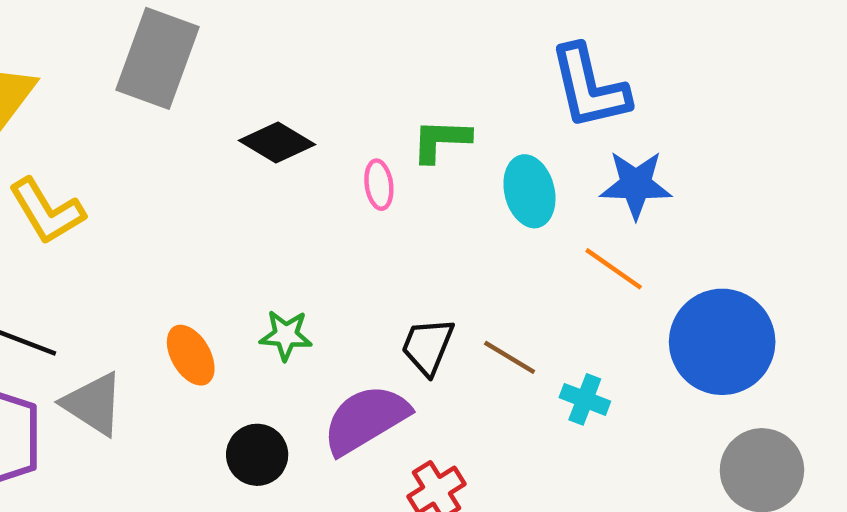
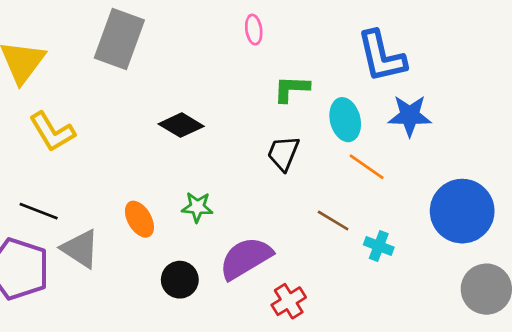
black diamond: (277, 143) -> (181, 125), moved
pink ellipse: (379, 185) -> (254, 30), moved
orange line: (614, 269) -> (367, 167), moved
black trapezoid: (428, 346) -> (283, 153), moved

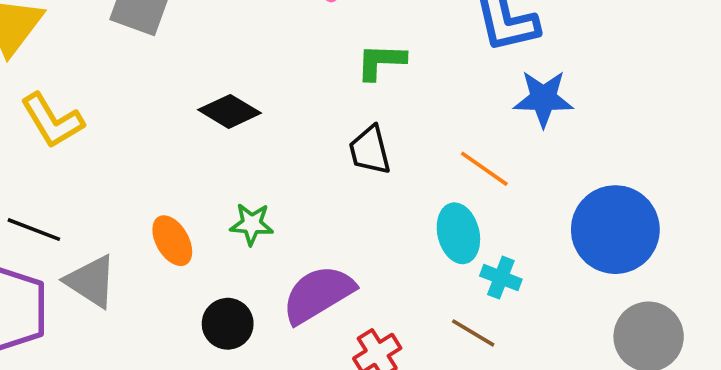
cyan ellipse: (345, 120) -> (458, 233), moved
black trapezoid: (283, 153) -> (370, 150), turned -36
brown line: (333, 221) -> (473, 333), moved

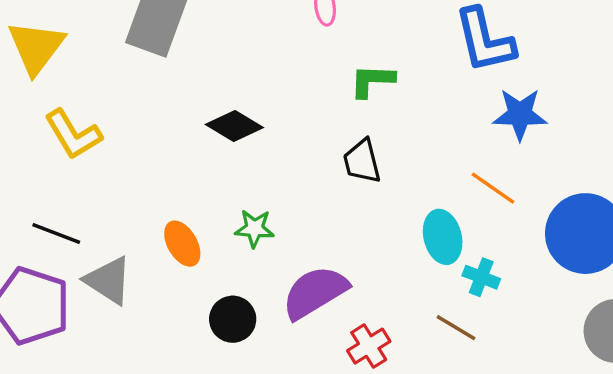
orange line: (484, 169) -> (493, 188), moved

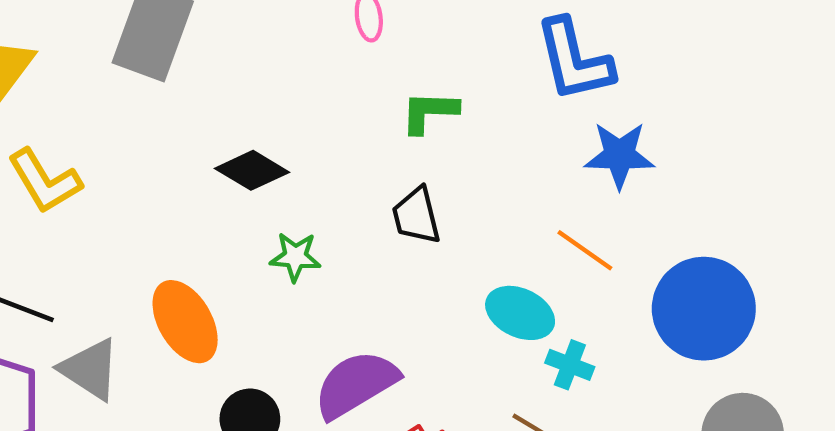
green star: (254, 228) -> (295, 257), moved
cyan ellipse: (443, 237) -> (520, 313), turned -51
orange ellipse: (182, 244) -> (185, 322), size x1.4

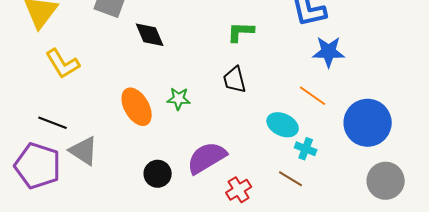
black diamond: (252, 170) -> (150, 35), moved, turned 36
orange ellipse: (185, 322) -> (137, 107), moved

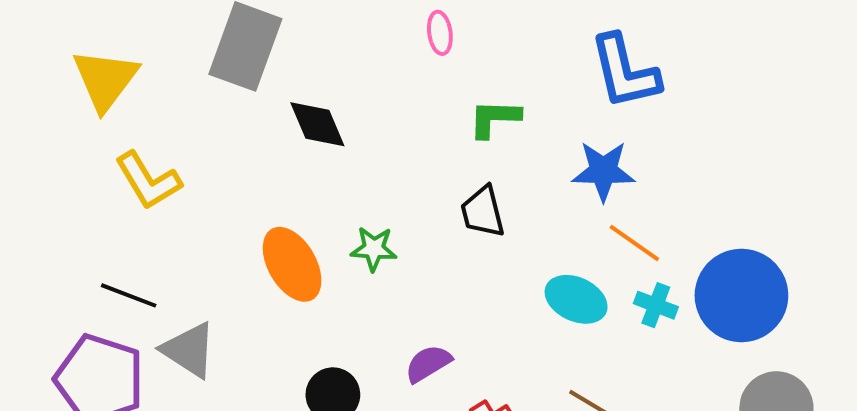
blue star: (329, 52) -> (603, 171), moved
cyan cross: (306, 149) -> (656, 305), moved
purple semicircle: (207, 158) -> (428, 364), size x0.6

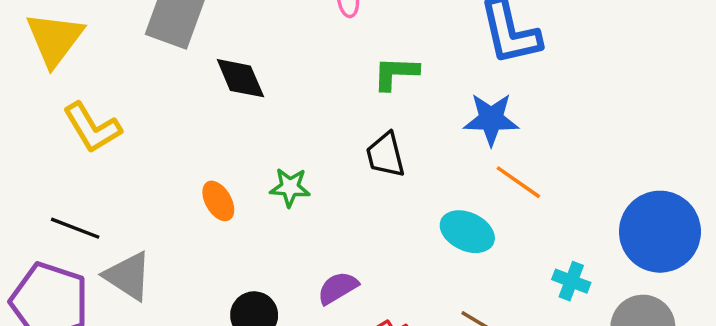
orange ellipse: (292, 264) -> (218, 201), size x0.6
blue circle: (741, 295) -> (660, 232), moved
cyan cross: (656, 305) -> (571, 281), moved

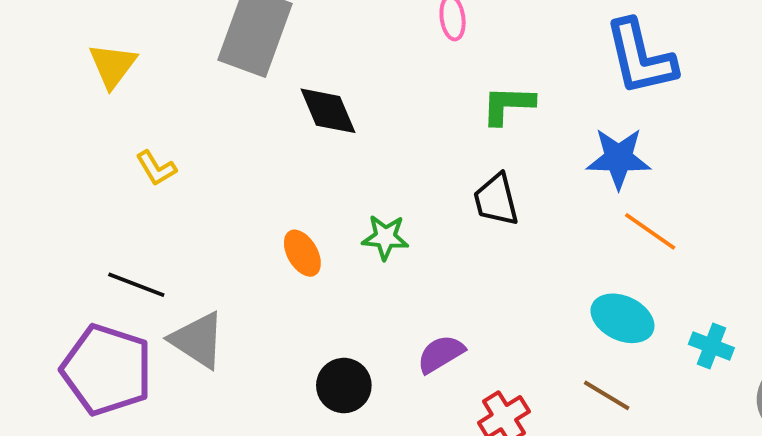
yellow triangle: (55, 39) -> (113, 65), size x0.7
yellow L-shape: (92, 128) -> (156, 168), size x0.6
cyan ellipse: (467, 232) -> (622, 318), moved

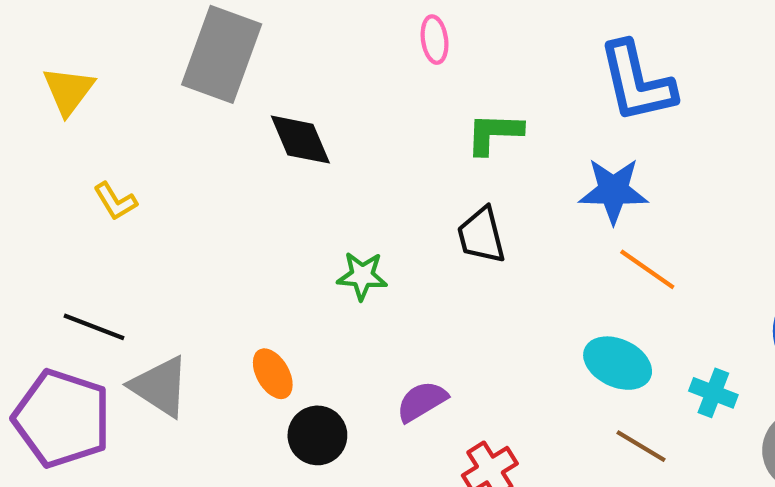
orange ellipse: (302, 253) -> (273, 374), moved
brown line: (607, 395) -> (641, 446), moved

